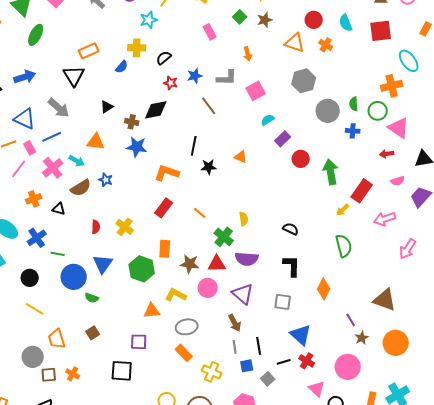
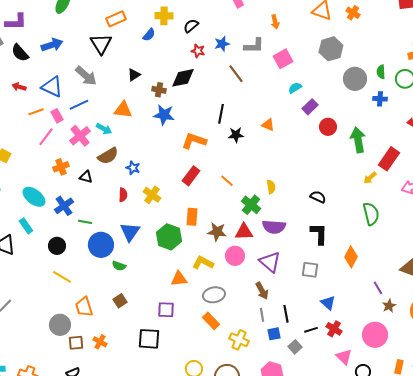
blue star: (106, 180) -> (133, 168), moved
blue triangle: (301, 335) -> (328, 303), size x0.7

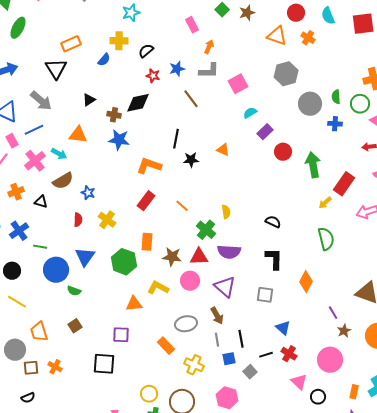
orange arrow: (275, 22) -> (209, 47), moved, turned -144
gray ellipse: (214, 295) -> (186, 324), moved

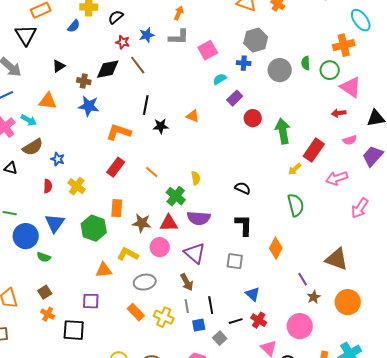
brown line: (191, 99) -> (138, 65), moved
blue cross: (335, 124) -> (244, 63), moved
gray ellipse: (186, 324) -> (145, 282), moved
yellow cross: (194, 365) -> (164, 317), moved
orange cross: (55, 367) -> (48, 314), moved

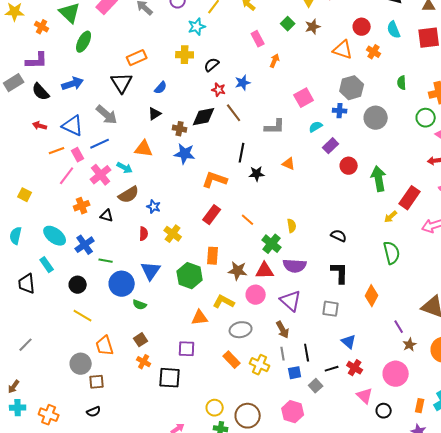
blue semicircle: (74, 26) -> (161, 88), moved
gray L-shape: (179, 37) -> (275, 127), moved
green semicircle: (306, 63) -> (402, 83), moved

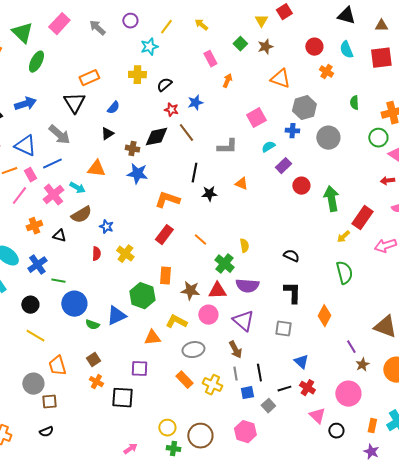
orange triangle: (343, 50) -> (280, 79), moved
blue triangle: (151, 271) -> (116, 316), moved, turned 30

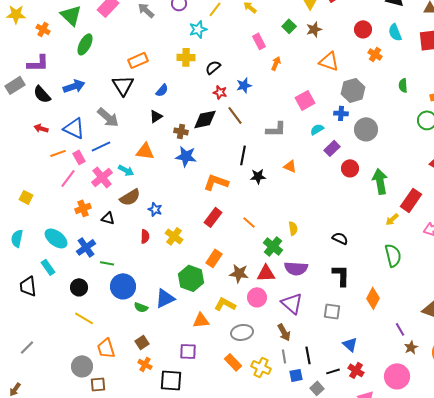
gray circle: (328, 138) -> (366, 129), moved
orange rectangle: (165, 276) -> (214, 258), turned 30

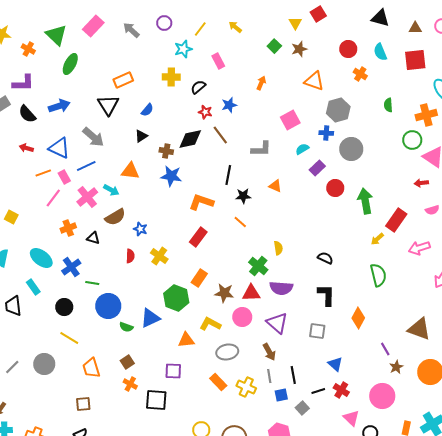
pink rectangle: (259, 41) -> (218, 61), moved
orange line: (249, 222) -> (240, 222), moved
gray circle: (82, 366) -> (44, 364), moved

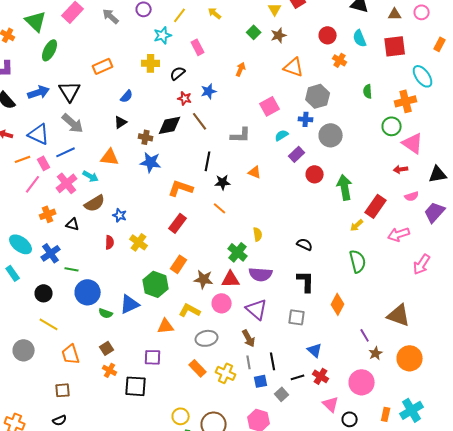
black triangle: (108, 105) -> (70, 91), moved

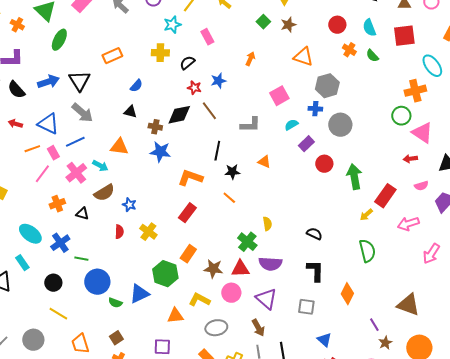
green semicircle: (368, 91) -> (372, 56), moved, turned -40
black triangle: (121, 122) -> (130, 112), turned 48

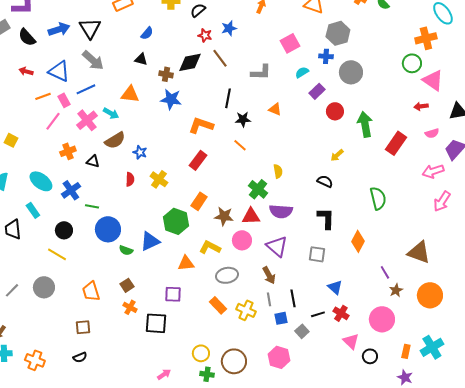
yellow arrow: (366, 215) -> (337, 155), moved
pink arrow: (408, 224) -> (433, 171), moved
yellow line: (58, 314) -> (57, 254), moved

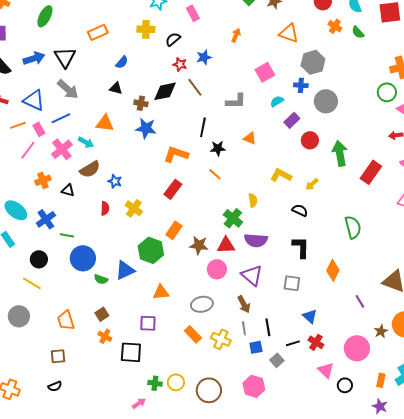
yellow L-shape: (210, 247) -> (281, 175), moved
brown star: (396, 290) -> (381, 331), moved
green cross: (207, 374) -> (155, 383), moved

